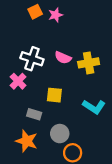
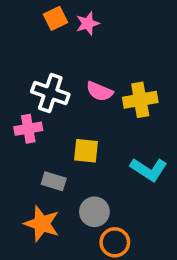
pink cross: (18, 81) -> (28, 129), turned 35

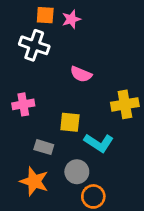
orange square: (55, 18) -> (45, 15), turned 30
white cross: (50, 93) -> (34, 45), moved
yellow cross: (140, 100) -> (125, 104), moved
cyan L-shape: (149, 169) -> (99, 143), moved

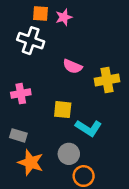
yellow cross: (125, 104) -> (107, 80), moved
gray rectangle: (44, 147) -> (18, 135), moved

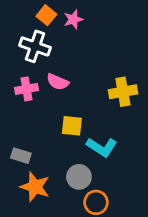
orange square: (40, 13) -> (46, 15), turned 35
pink semicircle: (73, 66) -> (58, 82), moved
pink cross: (21, 94) -> (26, 89), moved

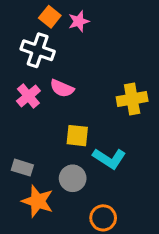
pink cross: (26, 89) -> (28, 96), turned -30
gray circle: (79, 177) -> (73, 178), moved

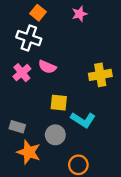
pink star: (79, 21) -> (80, 14), moved

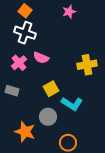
orange square: (38, 13) -> (25, 11), moved
yellow square: (59, 103) -> (51, 89), turned -35
gray rectangle: (17, 127) -> (12, 91), moved

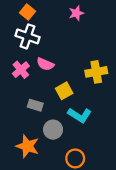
yellow square: (51, 89) -> (64, 91), moved
gray rectangle: (12, 91) -> (35, 105), moved

